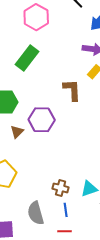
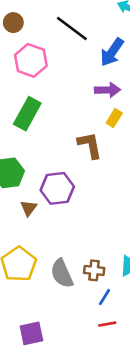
blue line: (66, 210) -> (105, 297), turned 48
gray semicircle: (36, 213) -> (62, 274), moved

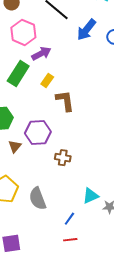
purple arrow: (108, 90) -> (41, 54), moved, turned -30
yellow rectangle: (114, 118) -> (47, 81), moved
brown cross: (94, 270) -> (63, 158), moved

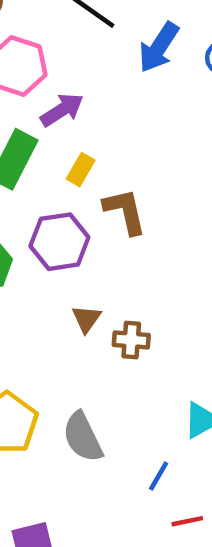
purple hexagon: (38, 133) -> (59, 242), moved
brown triangle: (15, 146) -> (86, 319), moved
red line: (70, 240) -> (187, 521), moved

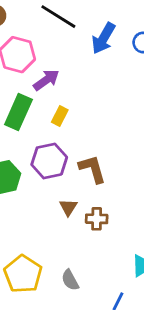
brown L-shape: (125, 211) -> (92, 169), moved
gray semicircle: (83, 437) -> (70, 280), size x0.7

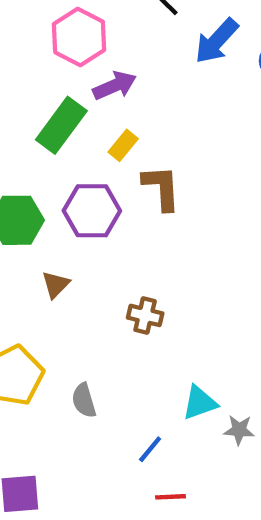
brown L-shape: (92, 169) -> (161, 188), moved
brown triangle: (68, 207) -> (56, 285), moved

